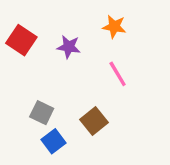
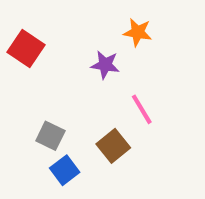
purple star: (69, 47) -> (105, 65), moved
pink line: (118, 74) -> (142, 109), moved

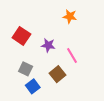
red square: (26, 49) -> (21, 36), moved
purple star: (105, 65) -> (48, 45), moved

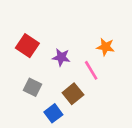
orange star: (70, 16) -> (105, 47), moved
blue square: (33, 86) -> (53, 113), moved

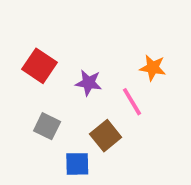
blue square: (53, 113) -> (77, 164), turned 36

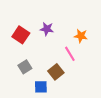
purple star: (89, 83) -> (47, 29), moved
gray square: (47, 126) -> (25, 67), turned 32

